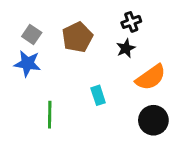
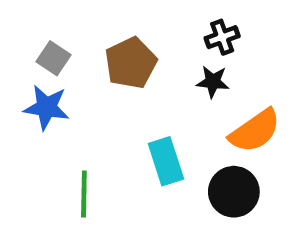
black star: (126, 48) -> (213, 82), turned 30
cyan rectangle: (98, 95) -> (166, 161), size x1.4
black circle: (153, 120) -> (234, 192), moved

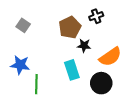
brown pentagon: (131, 63) -> (70, 27), moved
black star: (213, 82) -> (84, 46), moved
blue star: (46, 107) -> (20, 65), moved

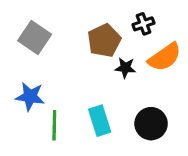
gray square: (23, 25) -> (35, 37), size x1.5
orange semicircle: (110, 57) -> (165, 57), moved
cyan rectangle: (72, 70) -> (100, 121), moved

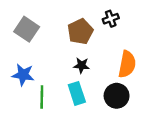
orange semicircle: (165, 57) -> (127, 64), moved, turned -44
black star: (125, 68) -> (82, 65), moved

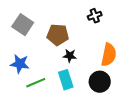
brown pentagon: (80, 32) -> (58, 35), moved, turned 30
green line: (42, 97) -> (36, 83), turned 66

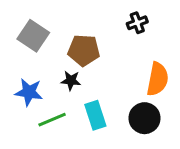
black star: (70, 56) -> (71, 81), moved

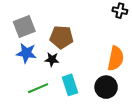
black cross: (137, 23) -> (120, 11), moved, turned 32
gray square: (33, 36) -> (24, 27), turned 35
blue star: (29, 92) -> (26, 53), moved

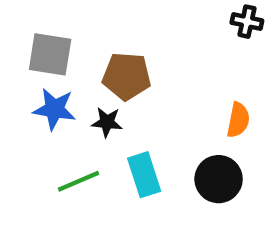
gray square: (24, 27) -> (50, 54), turned 30
orange semicircle: (116, 58) -> (238, 120), size x0.7

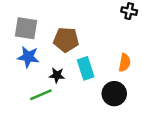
black star: (107, 122) -> (57, 75), moved
cyan rectangle: (144, 175) -> (86, 68), moved

